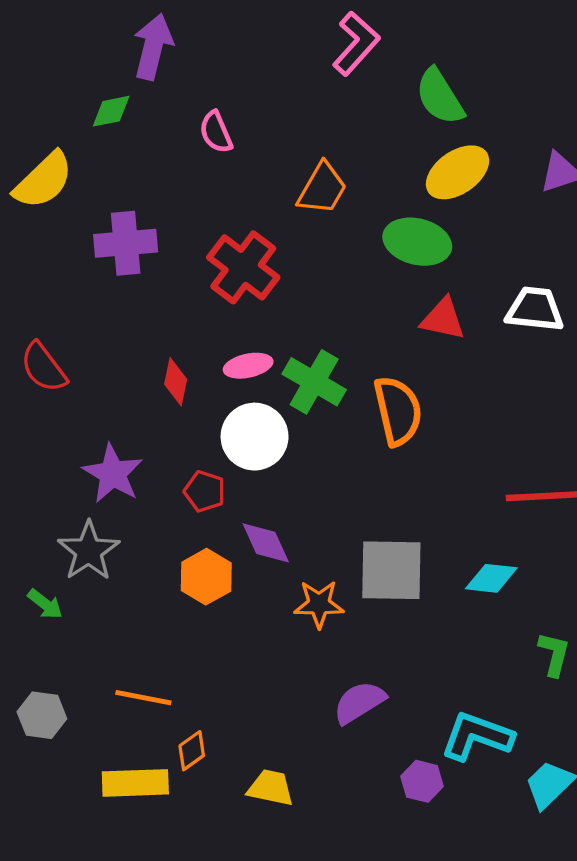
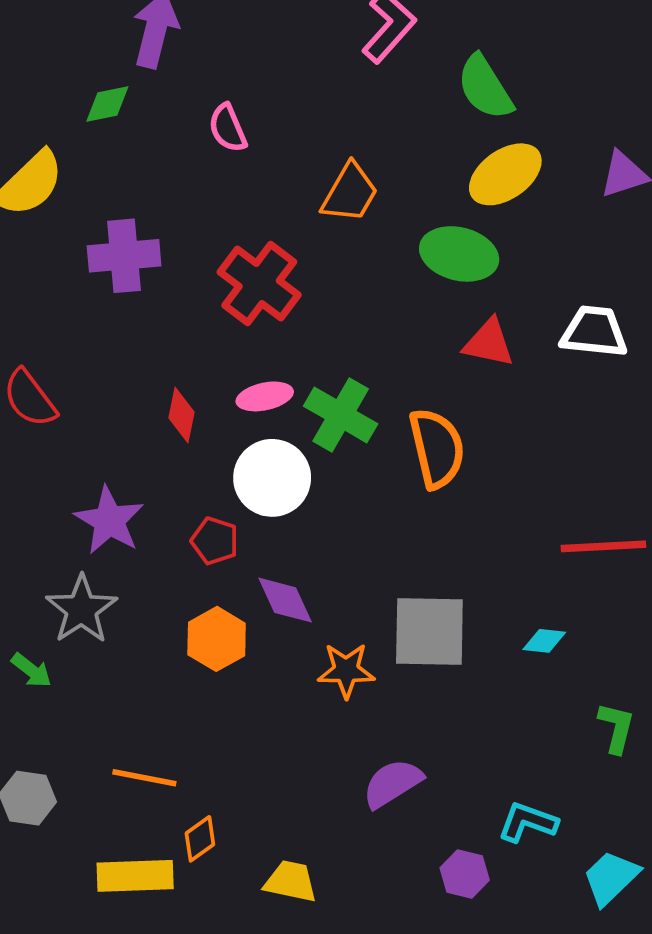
cyan diamond: (491, 578) -> (544, 641), size x0.7
cyan L-shape: (477, 736) -> (528, 822), size x0.7

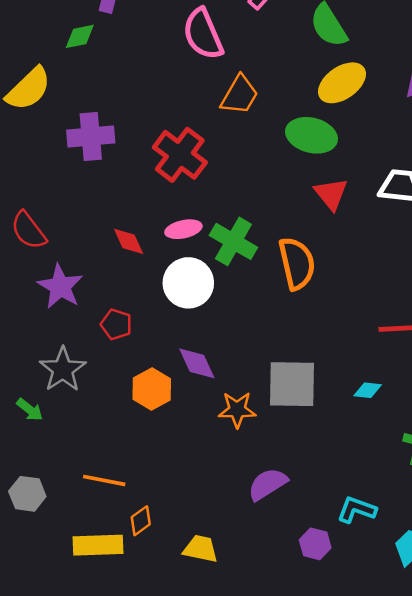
pink semicircle: (228, 128) -> (203, 34), moved, size x1.6
red triangle: (489, 343) -> (331, 194), turned 39
red diamond: (181, 415) -> (129, 241), turned -36
purple star: (109, 520) -> (60, 287), moved
red pentagon: (215, 541) -> (116, 324), moved

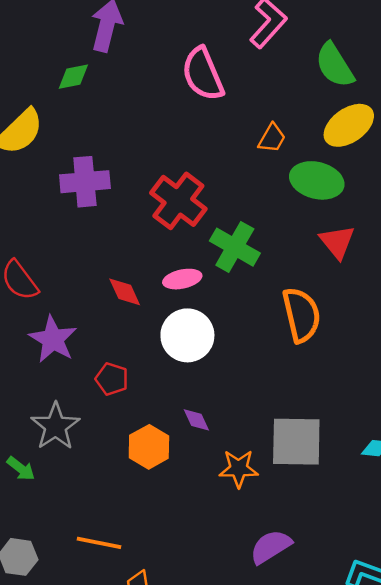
orange trapezoid: (240, 95) -> (272, 138), moved, size x0.7
green cross: (233, 241) -> (235, 247), moved
purple diamond: (197, 363) -> (196, 420), size x0.7

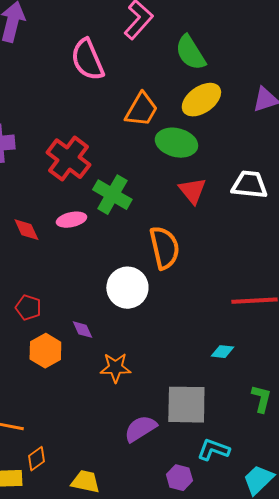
orange trapezoid: (272, 138) -> (141, 110), size x1.5
white circle: (187, 335) -> (127, 288), moved
red pentagon: (112, 379) -> (28, 308), moved
gray square: (296, 442) -> (186, 405), moved

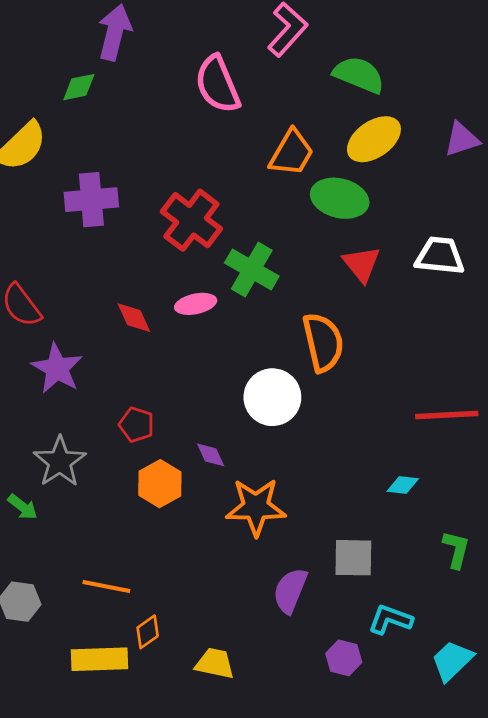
green semicircle: (190, 53) -> (359, 75), turned 144
orange star: (115, 368) -> (256, 507), size x1.4
gray square: (186, 405) -> (353, 558), size x0.7
purple semicircle: (140, 429) -> (290, 591), turned -36

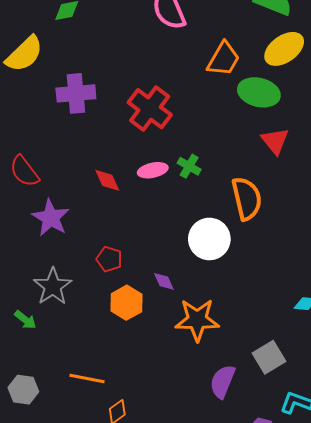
green cross: (252, 270) -> (189, 166), moved, size x0.6
gray square: (353, 558) -> (269, 357), turned -32

